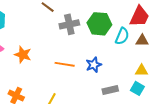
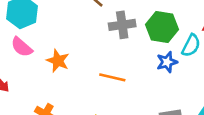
blue star: (94, 65) -> (167, 62), moved

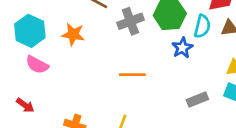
orange star: (58, 61) -> (73, 34), moved

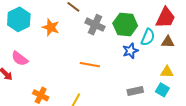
gray cross: (130, 21) -> (95, 25), turned 36
pink semicircle: (37, 65) -> (20, 59), moved

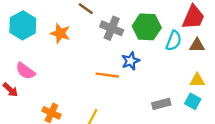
blue star: (130, 51) -> (131, 61), moved

